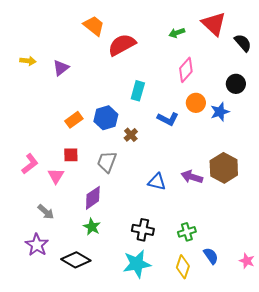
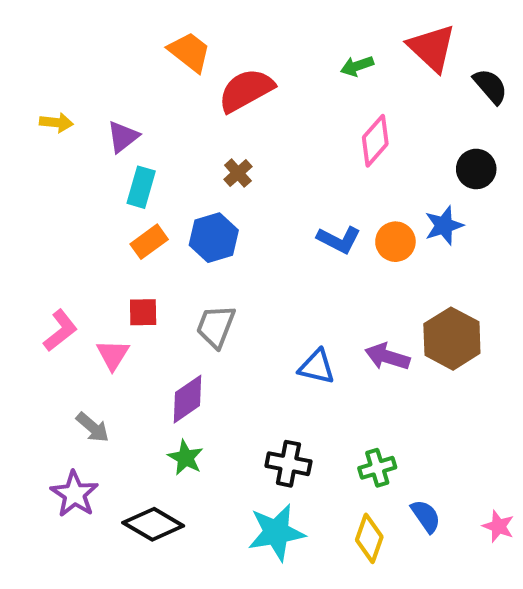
cyan rectangle: (138, 91) -> (141, 187), moved
orange circle: (196, 103) -> (395, 242), moved
brown cross: (131, 135) -> (238, 173), moved

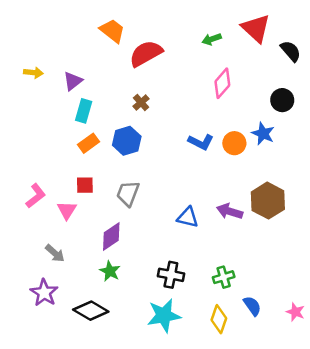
blue star: (444, 226) -> (263, 134), turned -30

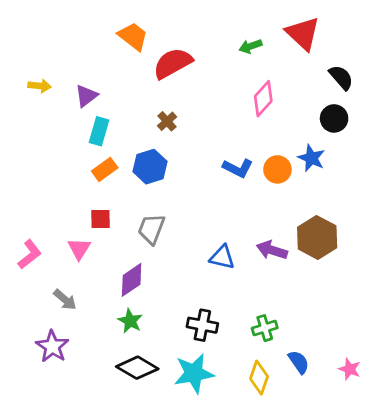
black semicircle: (291, 51) -> (341, 77), moved
pink L-shape: (36, 196) -> (30, 254), moved
black diamond: (91, 311) -> (137, 368), moved

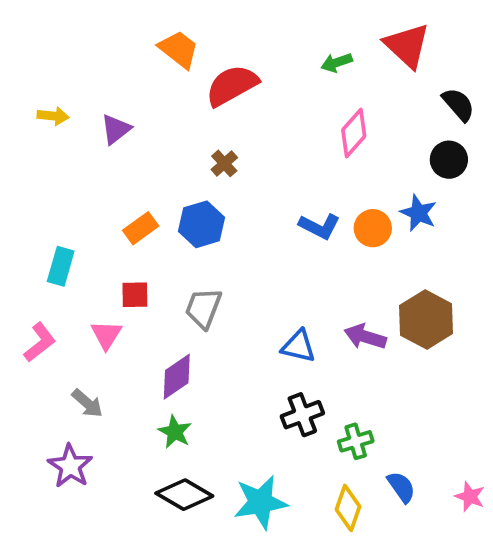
cyan rectangle: (99, 131) -> (61, 266), moved
black cross: (202, 325) -> (302, 415), moved, turned -32

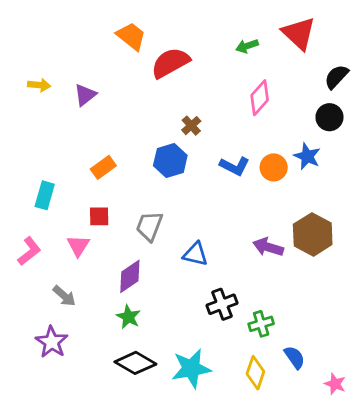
black semicircle: (458, 104) -> (336, 77), turned -96
brown cross: (224, 163) -> (191, 126), moved
blue hexagon: (201, 224) -> (170, 160), moved
blue triangle: (299, 346) -> (195, 254), moved
pink star: (470, 497) -> (335, 384), moved

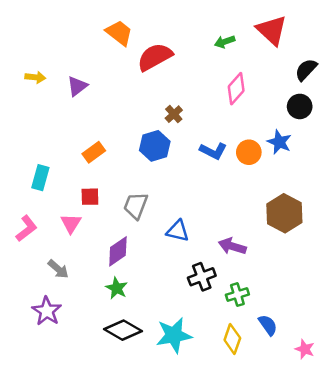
purple arrow: (268, 247) -> (232, 246), moved

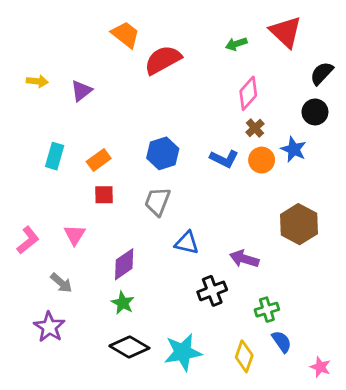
brown cross: (174, 114) -> (255, 128), moved
cyan rectangle: (40, 178) -> (55, 156), moved
red square: (90, 197) -> (104, 195), moved
gray trapezoid: (136, 206) -> (157, 201), moved
green cross: (237, 295) -> (267, 310), moved

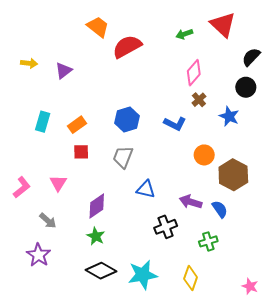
orange circle: (262, 160) -> (204, 155), moved
blue semicircle: (282, 342) -> (220, 209), moved

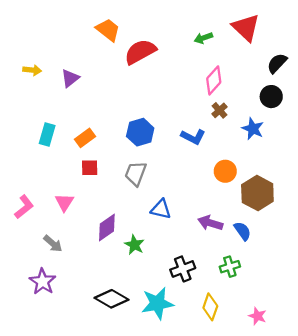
black cross: (166, 227) -> (183, 269), moved
green star: (96, 236) -> (134, 245), moved
pink star: (250, 286) -> (257, 316), moved

